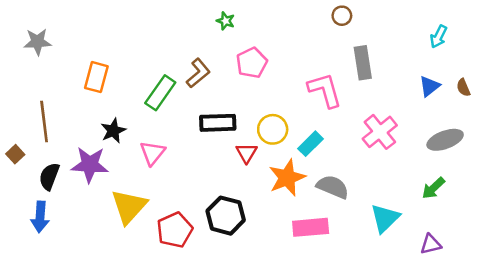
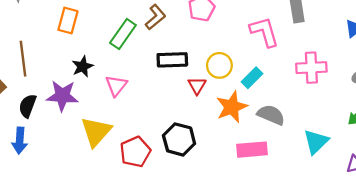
pink cross: (380, 132) -> (311, 68), turned 36

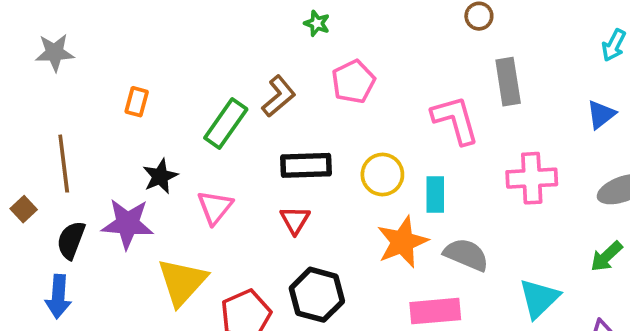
orange rectangle: (68, 21) -> (137, 102), size x0.7
cyan rectangle: (252, 78) -> (435, 195), turned -45
red triangle: (197, 86) -> (295, 220), moved

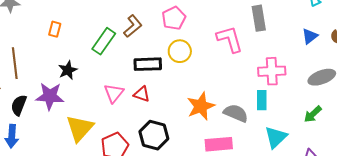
yellow circle: (382, 175) -> (180, 51), moved
cyan rectangle: (435, 195) -> (262, 100), moved
pink triangle: (215, 207) -> (114, 93), moved
red triangle: (295, 220) -> (142, 94), turned -42

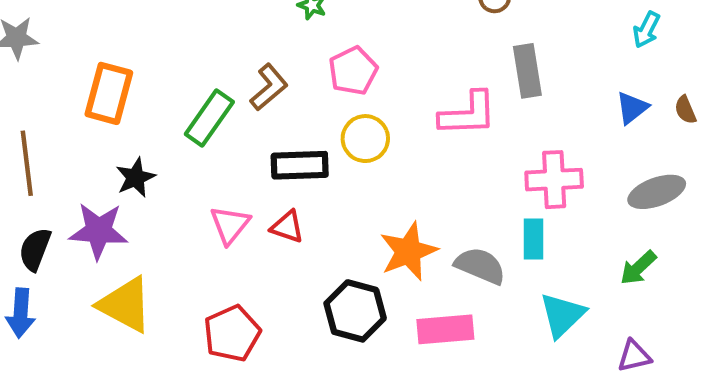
orange rectangle: (55, 29) -> (109, 93), size x1.8
pink L-shape: (230, 39) -> (468, 114), turned 104
yellow triangle: (80, 128) -> (125, 305), moved, turned -44
black hexagon: (154, 135) -> (355, 311), moved

